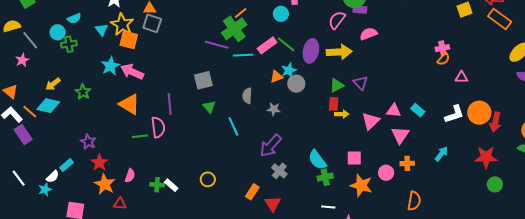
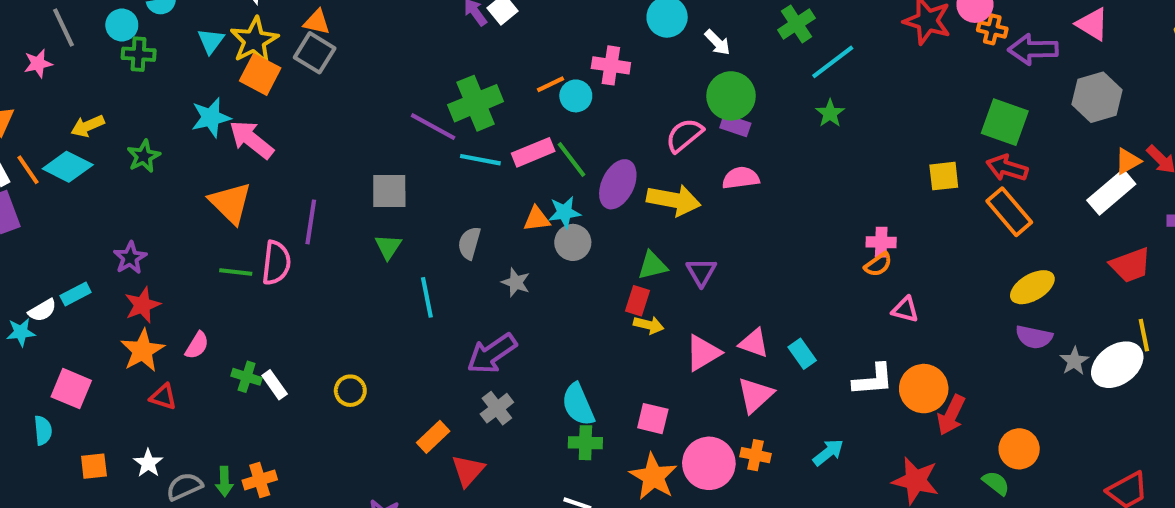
orange line: (241, 13) -> (550, 84), moved
pink circle: (386, 173) -> (709, 463), size x1.6

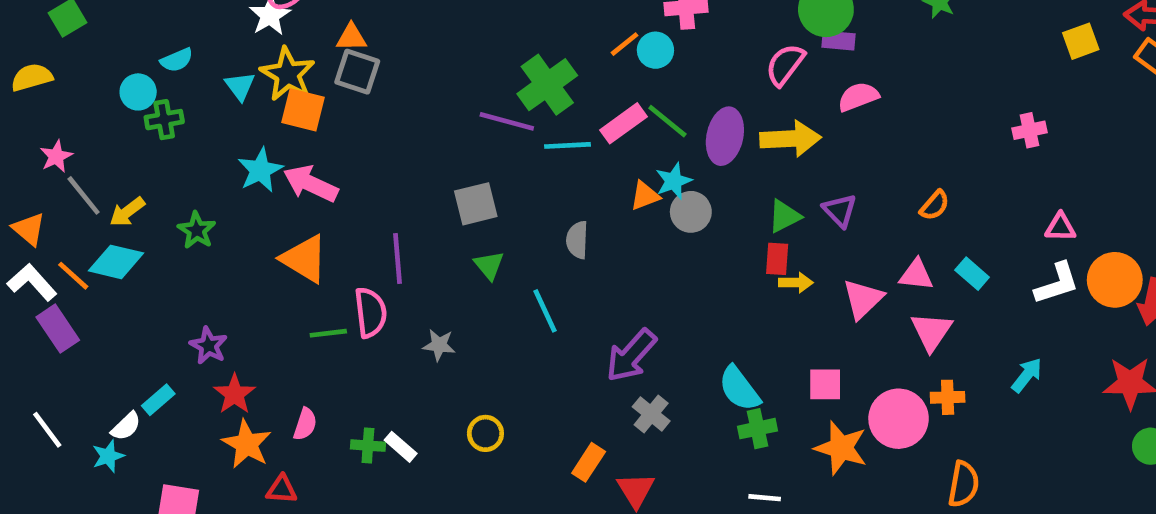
gray line: (64, 28) -> (84, 195), moved
orange semicircle: (878, 265) -> (935, 205), moved
gray star: (516, 282) -> (439, 345), moved
pink triangle: (905, 310) -> (1060, 227), moved

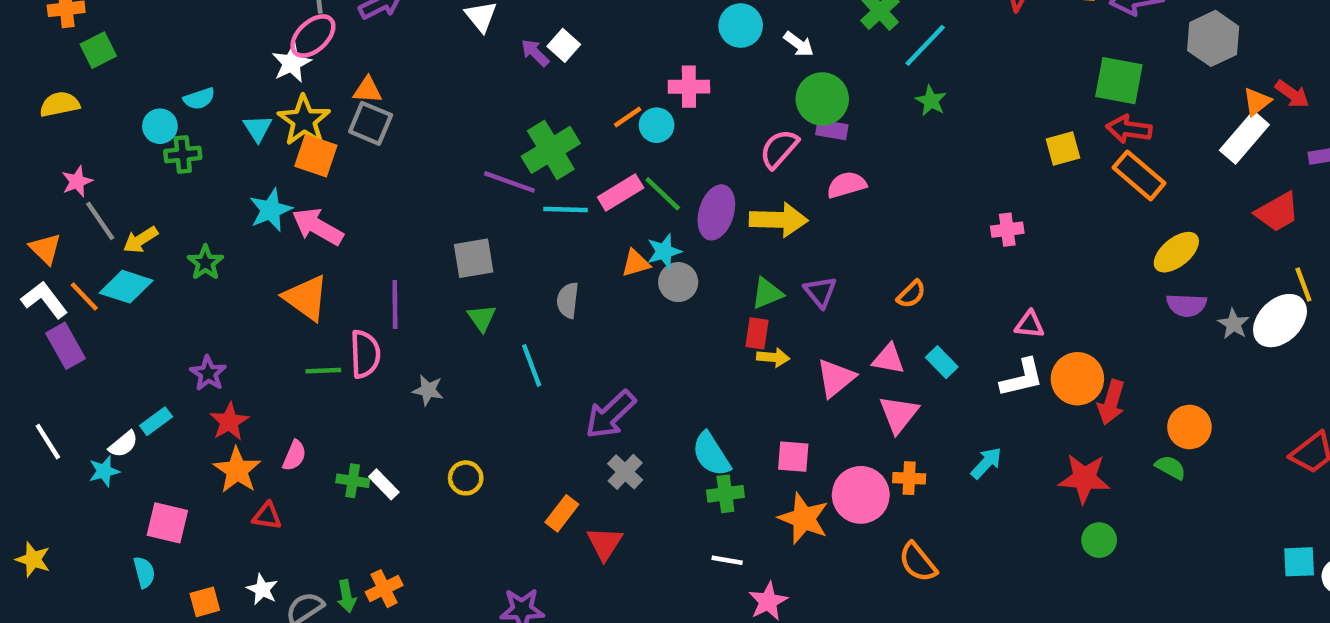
orange semicircle: (964, 484) -> (918, 562), turned 126

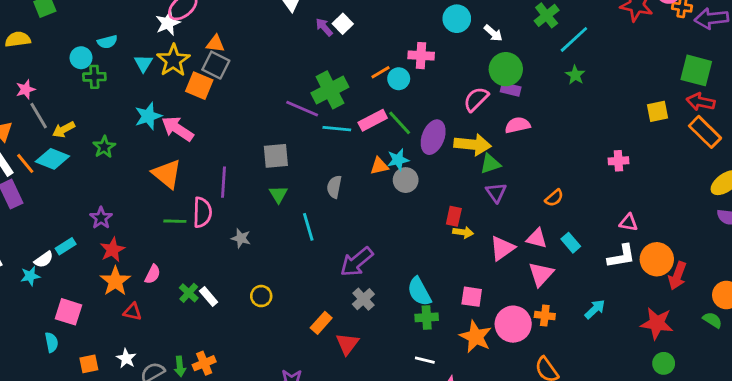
orange square: (316, 156) -> (199, 86), moved
green triangle: (767, 293) -> (490, 164), moved
green cross: (353, 481) -> (189, 293), turned 30

